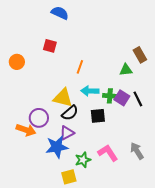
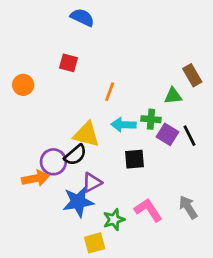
green cross: (110, 96) -> (151, 119), moved
black semicircle: (70, 113) -> (75, 155), moved
orange arrow: (26, 130) -> (36, 178), turned -30

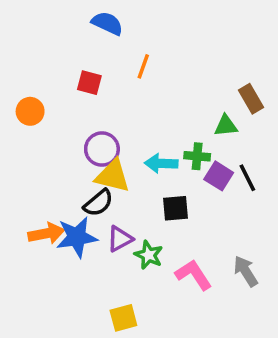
orange line: (110, 92) -> (143, 66), moved
purple circle: (53, 162) -> (102, 149), moved
blue star: (78, 202) -> (77, 237), moved
green star: (114, 220) -> (149, 255), moved, turned -30

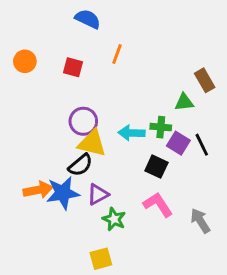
orange circle: (30, 111) -> (25, 61), moved
black square: (176, 208) -> (156, 167), moved, turned 30
green star: (149, 255) -> (114, 219), moved
pink L-shape: (194, 275) -> (158, 205), moved

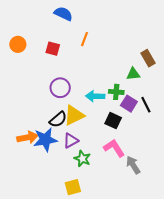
yellow triangle: (92, 143) -> (74, 115), moved, turned -40
gray arrow: (200, 221) -> (133, 165), moved

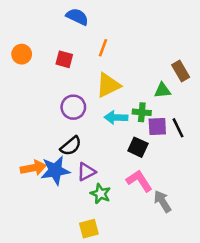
purple square: (129, 104) -> (157, 127), turned -35
yellow triangle: (74, 115) -> (108, 85), moved

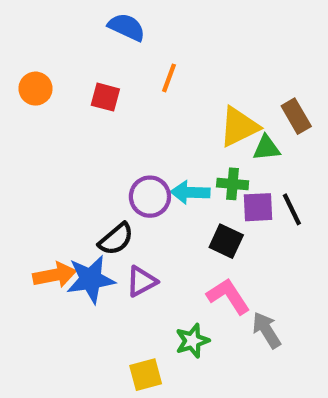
yellow triangle: (108, 85) -> (239, 127), moved
purple circle: (73, 107) -> (150, 197), moved
green star: (100, 194) -> (192, 341), moved, turned 30

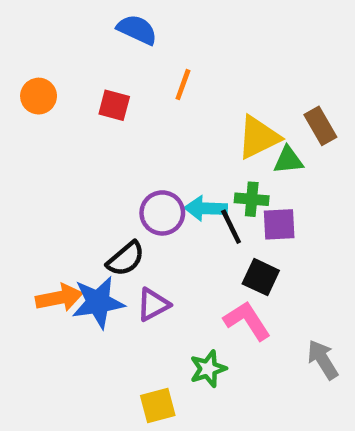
black line: (292, 209) -> (231, 227), moved
black square: (226, 241) -> (261, 277), moved
gray arrow: (266, 330) -> (323, 360), moved

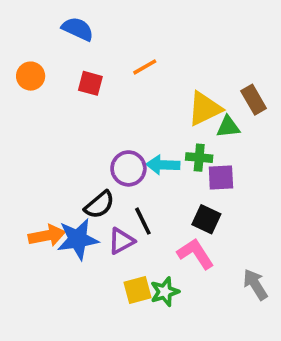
blue semicircle: (137, 30) -> (78, 29), moved
orange line: (183, 85) -> (145, 67), turned 40
black line: (231, 227) -> (143, 221), moved
yellow square: (158, 405) -> (138, 290), moved

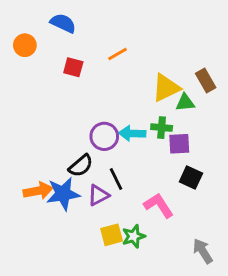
orange circle: (31, 76) -> (25, 45), moved
black square: (206, 219) -> (191, 178), moved
gray arrow: (255, 284) -> (203, 251), moved

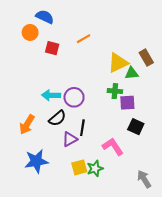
orange circle: (25, 45) -> (30, 32), moved
cyan arrow: (132, 133) -> (51, 95), moved
black line: (116, 179) -> (82, 128), turned 35
orange arrow: (38, 191) -> (27, 125), moved, turned 132
blue star: (63, 194) -> (36, 161), moved

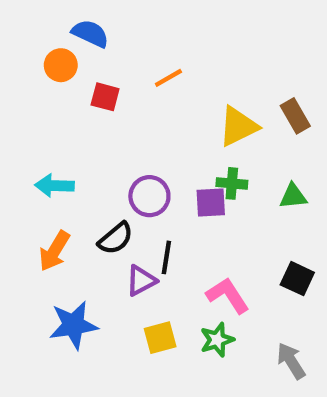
green triangle: (132, 73) -> (293, 196), moved
cyan arrow: (51, 95) -> (54, 186), moved
purple square: (127, 103) -> (211, 202), moved
black square: (136, 127) -> (297, 279), moved
green star: (95, 168) -> (217, 340), moved

